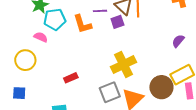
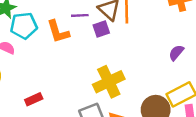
red rectangle: (71, 78) -> (34, 99), moved

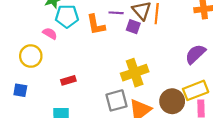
purple square: (101, 29) -> (133, 27), turned 32
purple semicircle: (176, 53) -> (195, 54), size x1.5

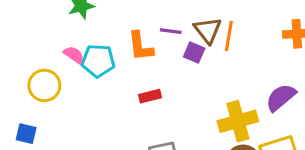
cyan pentagon: (67, 16) -> (98, 61), moved
yellow cross: (135, 73) -> (238, 121), moved
red rectangle: (68, 80) -> (150, 96), moved

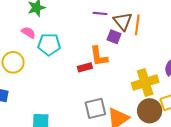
purple line: (171, 31) -> (100, 13), moved
orange L-shape: (141, 46) -> (99, 56), moved
pink semicircle: (74, 55) -> (28, 32), moved

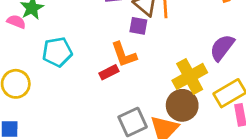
pink semicircle: (28, 32) -> (16, 22), moved
brown circle: (150, 111) -> (182, 105), moved

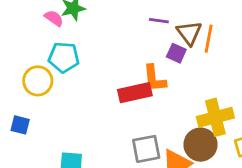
cyan pentagon: (57, 52) -> (64, 57), moved
red rectangle: (109, 72) -> (135, 93), size x1.6

